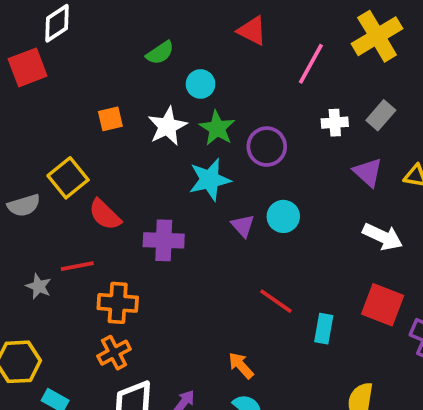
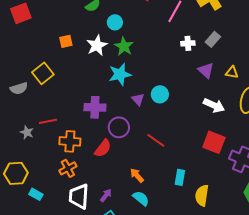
purple circle: (267, 147) -> (119, 127), moved
red semicircle: (105, 215) -> (103, 148), moved, turned -96
cyan rectangle: (324, 329) -> (180, 177), moved

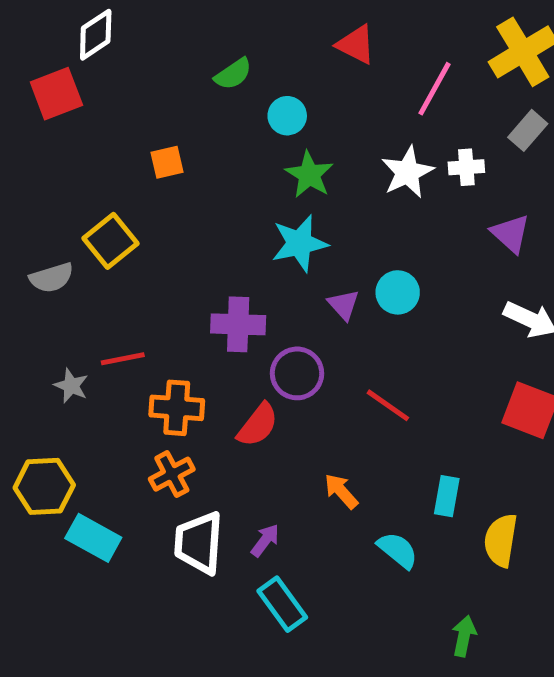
gray rectangle: (213, 39) -> (528, 130), moved
white star: (97, 45) -> (407, 172), moved
cyan rectangle: (36, 194) -> (93, 538), size x1.5
cyan semicircle: (141, 198) -> (398, 550), moved

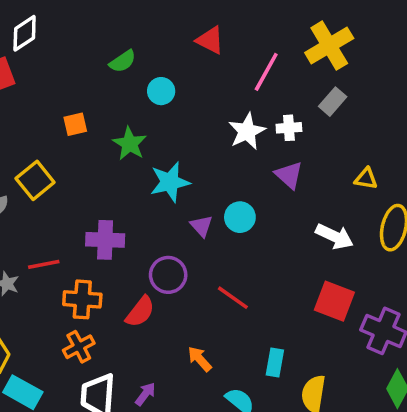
green star: (309, 175) -> (130, 144), moved
purple triangle: (511, 234) -> (289, 175), moved
purple cross: (238, 324) -> (105, 240), moved

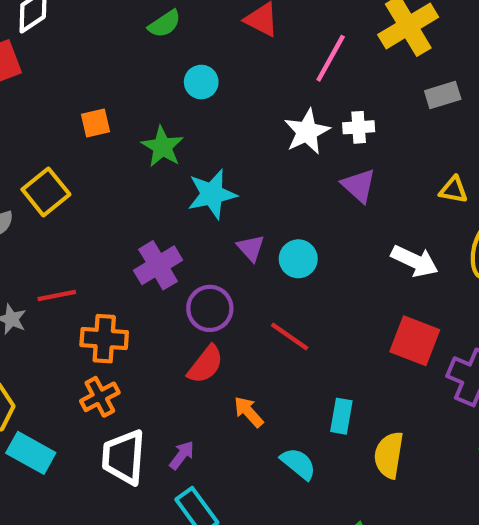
green semicircle: (123, 61) -> (165, 24), moved
gray rectangle: (333, 102) -> (443, 95), moved, turned 32
cyan circle: (240, 217) -> (298, 259), moved
purple cross: (105, 240) -> (158, 265), moved, turned -33
red semicircle: (140, 312) -> (206, 364), moved

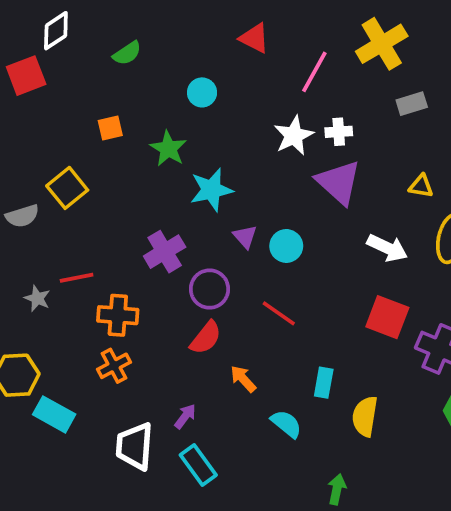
green semicircle: (165, 24) -> (127, 53), moved
purple triangle: (359, 186) -> (339, 182), size x1.5
white trapezoid: (124, 457) -> (135, 446), moved

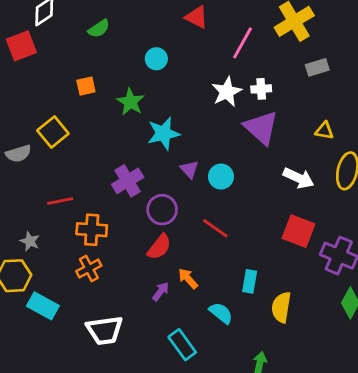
gray star: (37, 298) -> (30, 241), moved
purple arrow: (185, 416) -> (161, 291), moved
white trapezoid: (135, 446) -> (105, 330), turned -102
cyan rectangle: (198, 465) -> (182, 345), moved

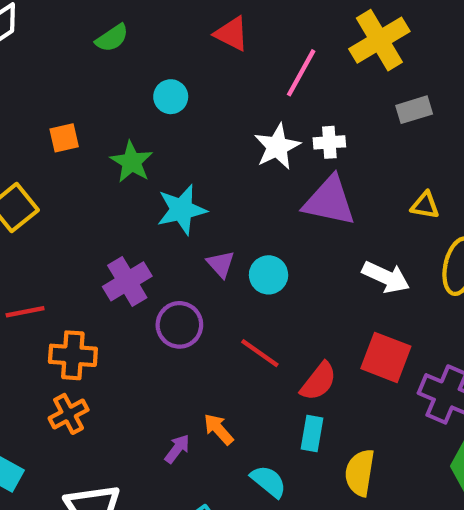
green semicircle: (99, 29) -> (112, 38), moved
purple triangle: (261, 128) -> (329, 201), turned -30
red semicircle: (159, 247) -> (319, 381), moved

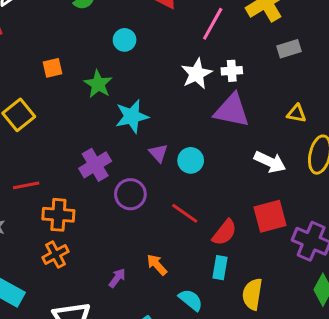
red square: (386, 357) -> (270, 216), turned -36
purple arrow: (177, 449) -> (117, 278), moved

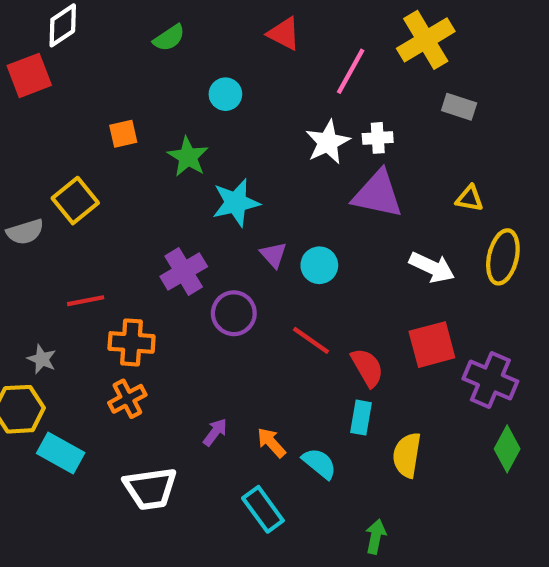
gray rectangle: (289, 49) -> (459, 107), turned 35
red semicircle: (224, 232) -> (367, 367), turned -68
orange arrow: (157, 265) -> (271, 443), moved

